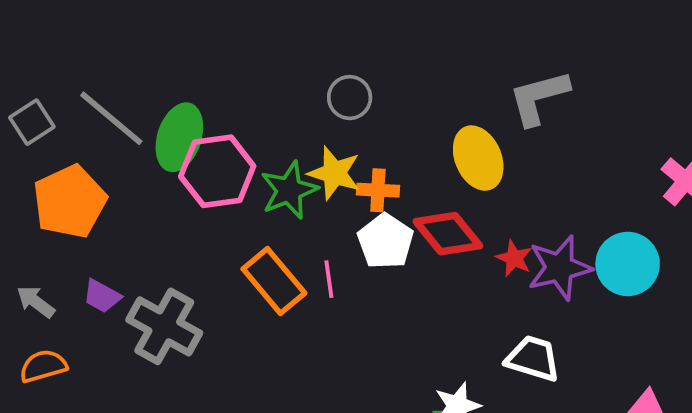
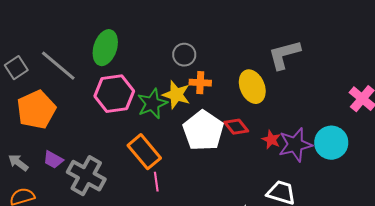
green ellipse: (179, 137) -> (105, 48), moved
orange cross: (378, 190) -> (200, 83), moved
red diamond: (448, 234) -> (236, 127), size x0.7
white pentagon: (386, 241) -> (203, 131), size x1.4
pink line: (329, 279) -> (156, 182), moved

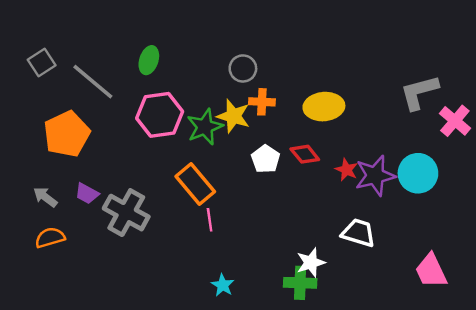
green ellipse: (105, 48) -> (149, 60), size x0.7
gray L-shape: (284, 55) -> (419, 92), moved
gray square: (16, 68) -> (42, 63), moved
yellow ellipse: (252, 87) -> (324, 107), turned -72
white pentagon: (203, 131) -> (266, 159), size x0.6

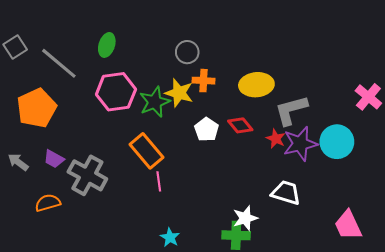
gray L-shape: (419, 92) -> (291, 110), moved
orange semicircle: (50, 238) -> (48, 203), moved

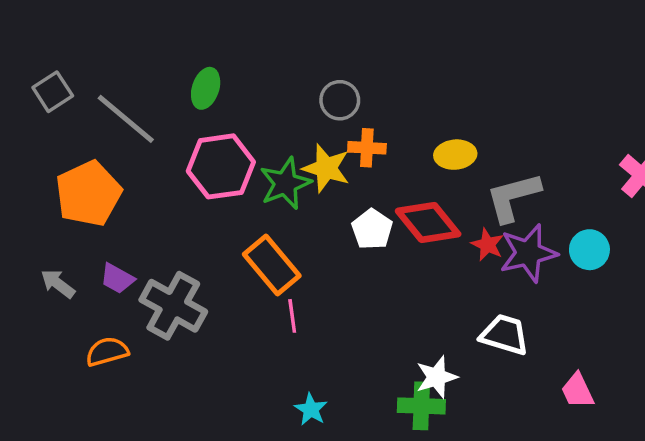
yellow ellipse: (256, 85) -> (455, 155), size x0.7
red diamond: (240, 125) -> (428, 223), size x1.5
cyan circle: (337, 142) -> (589, 250), size x0.7
pink trapezoid: (348, 225) -> (578, 391), moved, size x0.7

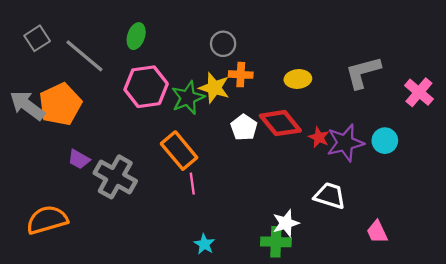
gray L-shape: (513, 197) -> (363, 72), moved
gray arrow: (58, 284) -> (27, 105), moved, size x1.6
orange semicircle: (107, 352) -> (47, 220), moved, size x1.5

